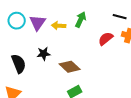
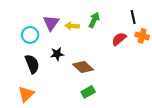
black line: (120, 17) -> (133, 17), turned 64
cyan circle: (17, 21) -> (30, 35), moved

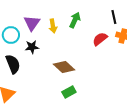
yellow arrow: (72, 26) -> (53, 26), turned -104
black star: (57, 54) -> (32, 47), moved

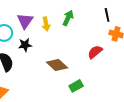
red semicircle: (100, 39) -> (95, 52), moved
green rectangle: (69, 92) -> (76, 86), moved

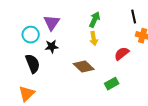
yellow arrow: (46, 24) -> (94, 39), moved
green rectangle: (76, 86) -> (112, 84), moved

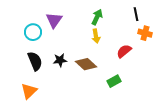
black star: (52, 47) -> (60, 60), moved

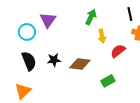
yellow arrow: (96, 36) -> (102, 36), moved
brown diamond: (86, 64) -> (80, 64), turned -35

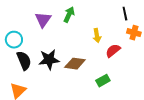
green arrow: (91, 17) -> (69, 15), moved
cyan circle: (27, 32) -> (14, 40), moved
black star: (54, 60) -> (49, 60), size x1.5

